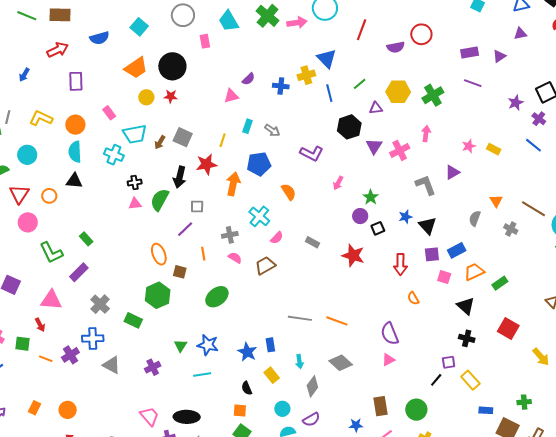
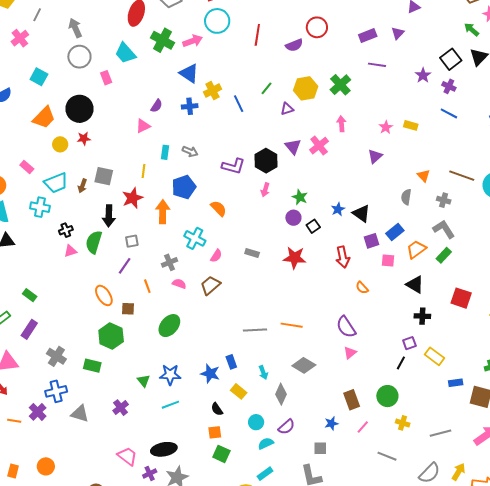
blue triangle: (327, 59) -> (189, 73), moved
black hexagon: (349, 127) -> (266, 161), moved
gray L-shape: (426, 185) -> (444, 229), moved

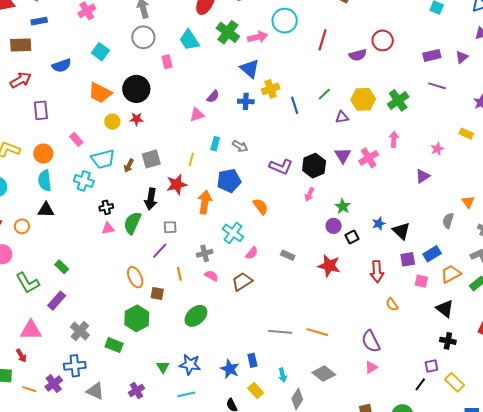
orange trapezoid: (44, 118) -> (100, 93), turned 65
yellow rectangle: (411, 125) -> (466, 134), moved
gray square: (104, 176) -> (151, 159), turned -36

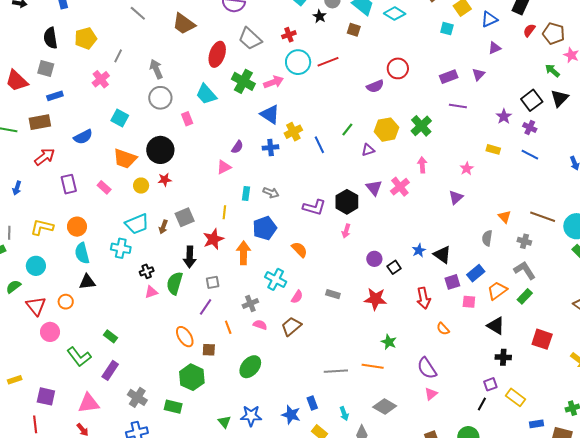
red line: (323, 40) -> (328, 62), moved, turned 60
pink rectangle: (76, 139) -> (104, 187), moved
green star: (343, 206) -> (389, 342), moved

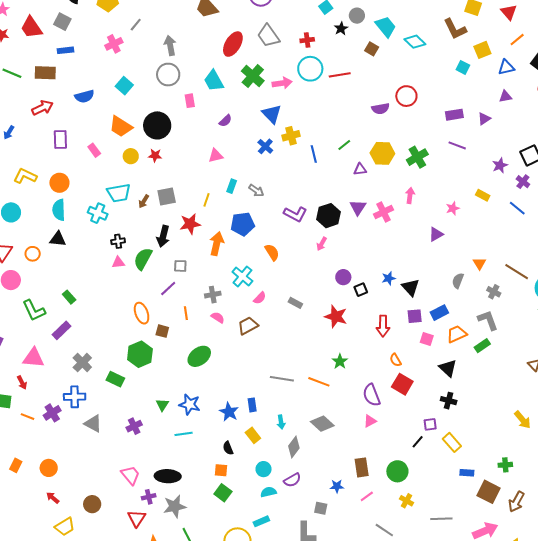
purple semicircle: (237, 147) -> (225, 121), moved
blue cross: (271, 147) -> (265, 146), turned 35
red square: (542, 339) -> (402, 384), moved

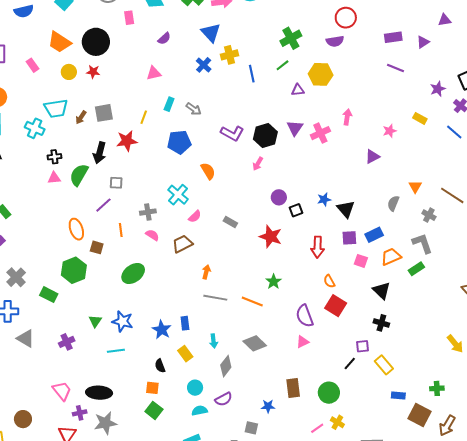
purple semicircle: (381, 109) -> (335, 41), moved
green cross: (417, 157) -> (291, 38), moved
orange arrow: (217, 244) -> (206, 272), moved, size x0.6
pink line: (367, 496) -> (317, 428), moved

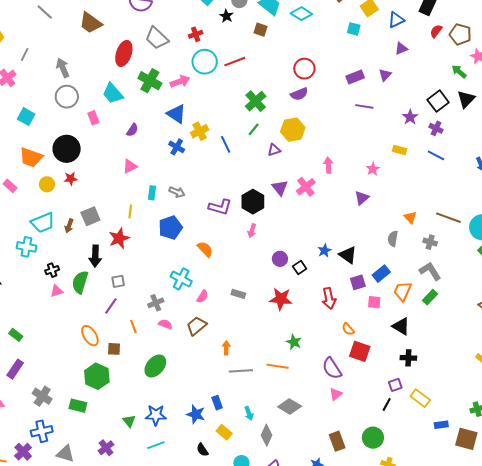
orange trapezoid: (391, 257) -> (403, 291), turned -30

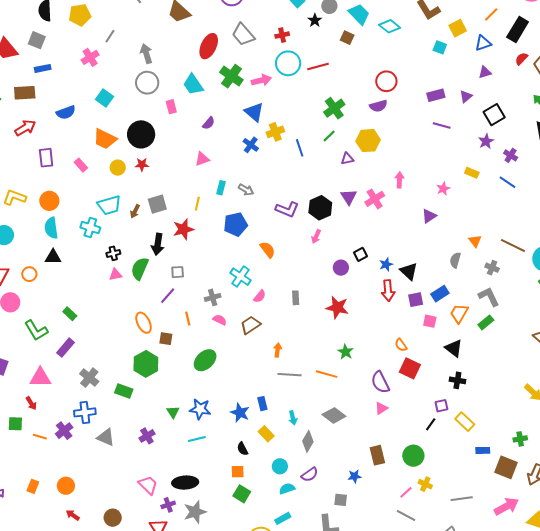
black square: (438, 101) -> (494, 115), moved
black square: (300, 267) -> (360, 254), moved
gray rectangle: (238, 294) -> (296, 298), turned 64
red arrow: (329, 298) -> (388, 290), moved

